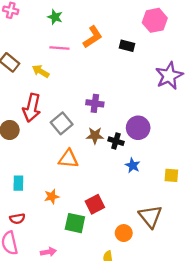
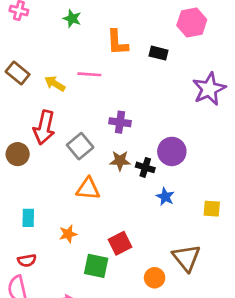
orange L-shape: (93, 37) -> (117, 42), turned 120
pink line: (59, 48) -> (89, 74), moved

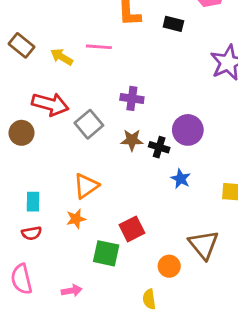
red arrow: (44, 128) -> (50, 104), turned -88
orange triangle: (88, 189) -> (86, 186), moved, turned -40
red semicircle: (27, 260) -> (32, 233), moved

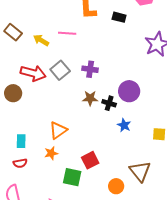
gray square: (89, 124) -> (60, 70), moved

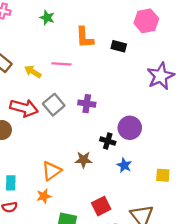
brown star: (90, 98) -> (83, 160), moved
red square: (90, 160) -> (101, 206), moved

